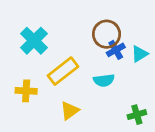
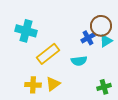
brown circle: (107, 34) -> (101, 26), moved
cyan cross: (34, 41) -> (26, 31), turned -30
yellow cross: (26, 91) -> (33, 85), moved

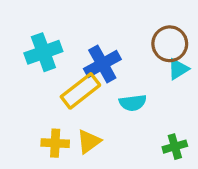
cyan cross: (26, 31) -> (43, 52), turned -35
blue cross: (88, 38) -> (102, 64), moved, size x1.5

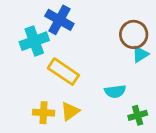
blue cross: (102, 64) -> (59, 20), moved, turned -32
yellow rectangle: (80, 91) -> (63, 72), turned 72
cyan semicircle: (133, 103) -> (115, 91), moved

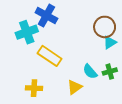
cyan semicircle: (115, 91) -> (90, 72), turned 56
yellow triangle: (70, 111) -> (74, 87), moved
green cross: (138, 115) -> (110, 72), moved

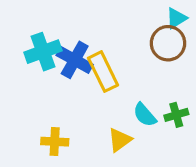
blue cross: (46, 16) -> (75, 60), moved
cyan triangle: (110, 42) -> (176, 18), moved
yellow rectangle: (50, 56) -> (103, 72), moved, turned 30

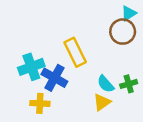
cyan cross: (43, 52) -> (31, 67), moved
blue cross: (75, 60) -> (54, 78), moved
yellow triangle: (120, 140) -> (102, 102), moved

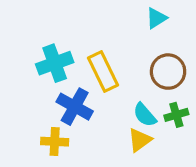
cyan triangle: (129, 13) -> (156, 18), moved
brown circle: (123, 32) -> (168, 72), moved
cyan cross: (31, 67) -> (55, 63), moved

